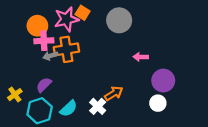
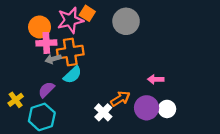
pink arrow: (141, 57) -> (156, 79), moved
purple circle: (163, 81) -> (147, 108), moved
cyan semicircle: (69, 109) -> (73, 75), moved

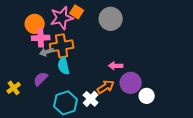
cyan semicircle: (73, 75) -> (64, 66), turned 120
pink arrow: (156, 79) -> (116, 66), moved
purple circle: (147, 108) -> (131, 83), moved
cyan hexagon: (42, 117) -> (66, 103), moved

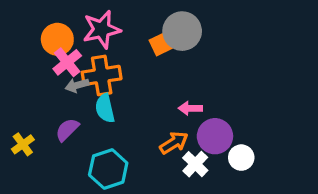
orange square: (77, 12) -> (161, 44), moved, turned 32
pink cross: (41, 38) -> (67, 62), turned -36
white cross: (91, 99) -> (195, 164), moved

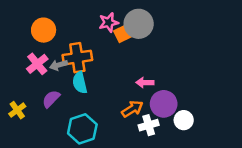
pink star: (102, 29) -> (109, 23), moved, size x0.7
pink cross: (67, 62) -> (37, 64), moved
white cross: (195, 164) -> (149, 125), turned 30

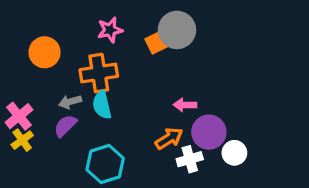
pink star: (109, 23) -> (110, 30), moved
orange circle: (44, 30) -> (45, 52), moved
pink cross: (37, 64) -> (19, 116), moved
gray arrow: (59, 65) -> (70, 102), moved

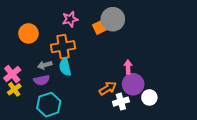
pink arrow: (185, 105) -> (128, 67), moved, turned 88
purple semicircle: (65, 126) -> (42, 80), turned -147
cyan hexagon: (105, 164) -> (49, 105), moved

